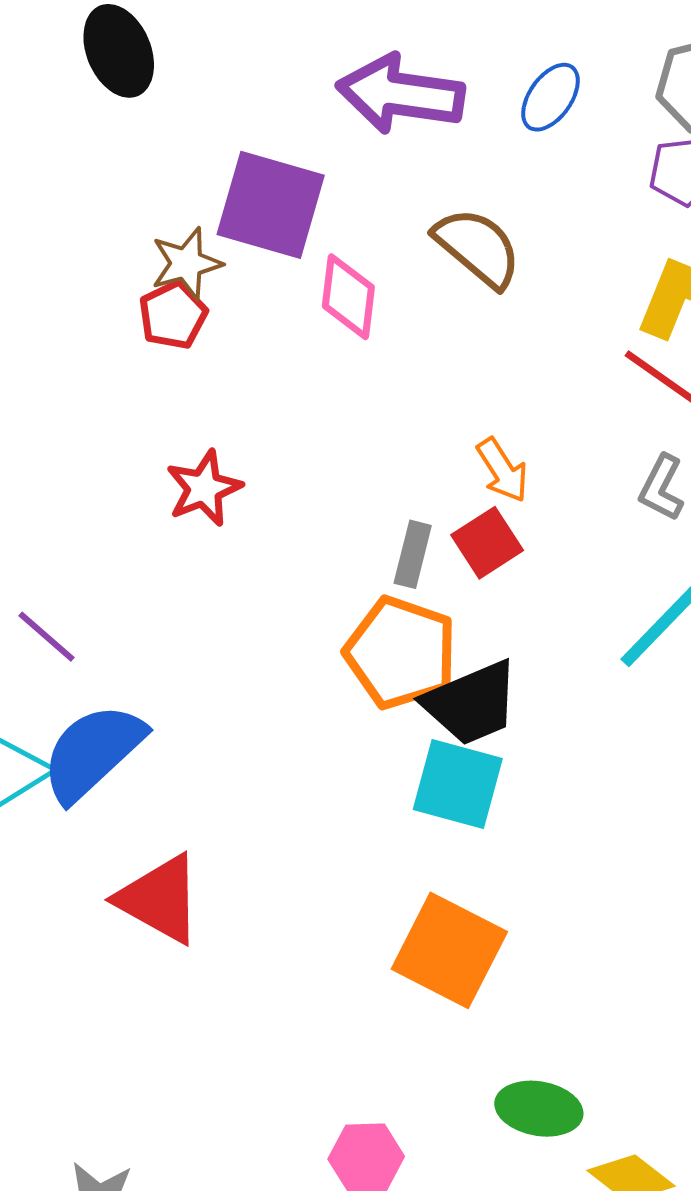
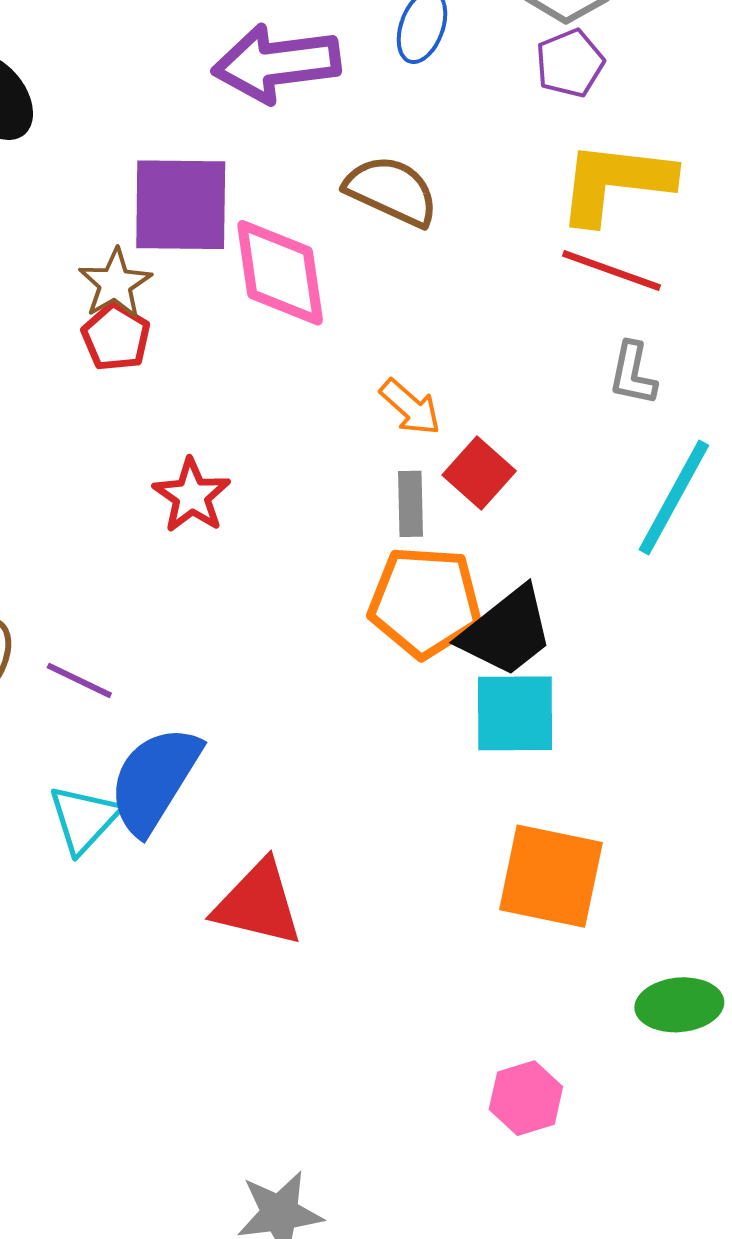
pink diamond: (348, 297) -> (280, 273), size x1.4
orange arrow: (502, 470) -> (410, 407), moved

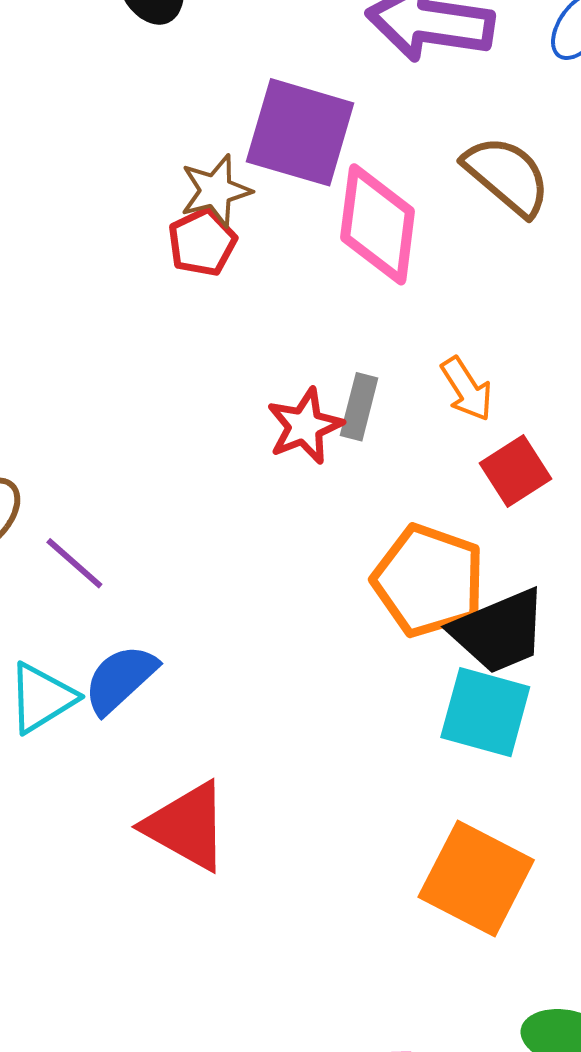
red star: (192, 496) -> (305, 426), moved
gray rectangle: (411, 504) -> (359, 407), moved
blue semicircle: (154, 780) -> (120, 679), size x0.7

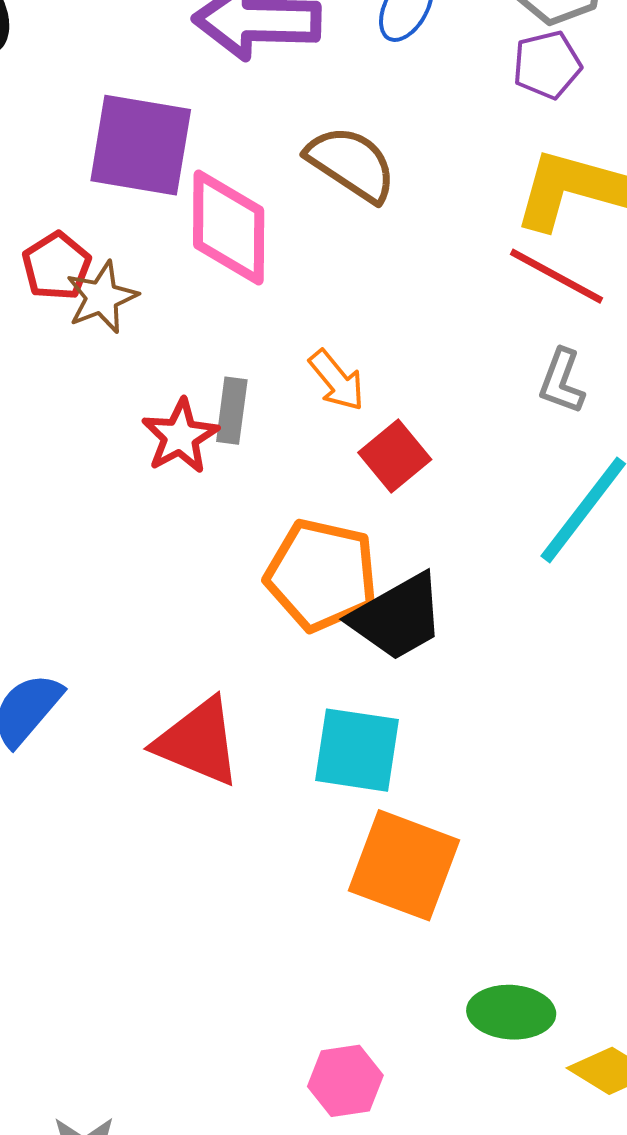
brown star: (216, 191) -> (102, 297), moved
cyan square: (485, 712) -> (357, 750), moved
red triangle: (187, 826) -> (198, 742), moved

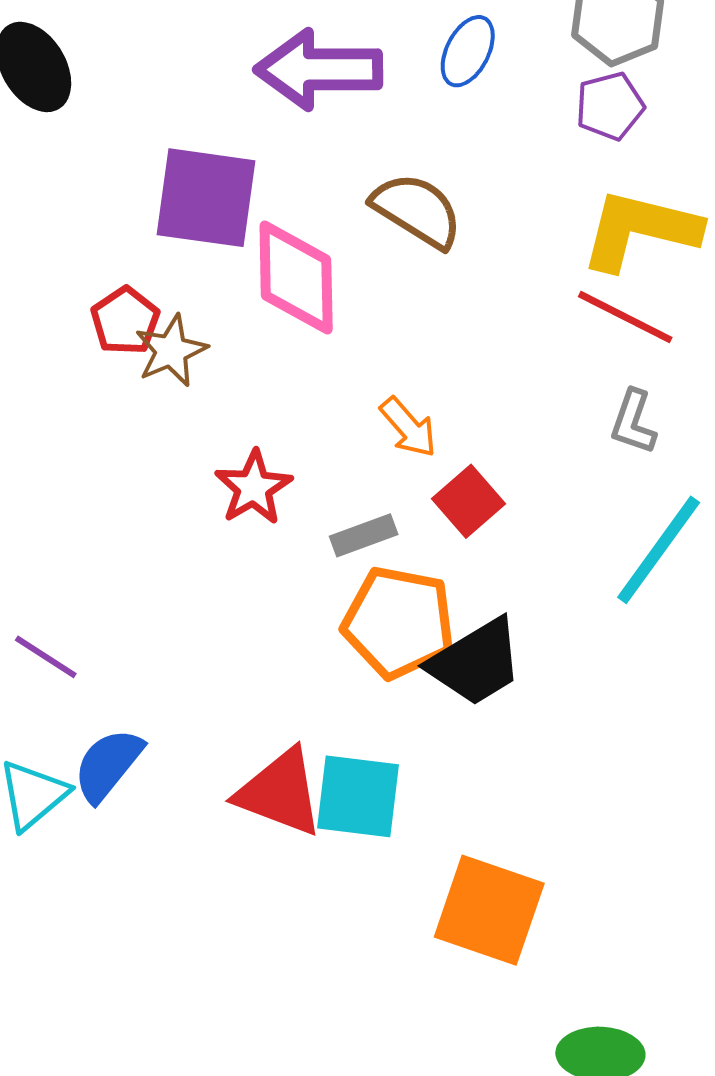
gray rectangle: (232, 411) -> (364, 535), moved, turned 64
cyan square: (357, 750) -> (358, 796), moved

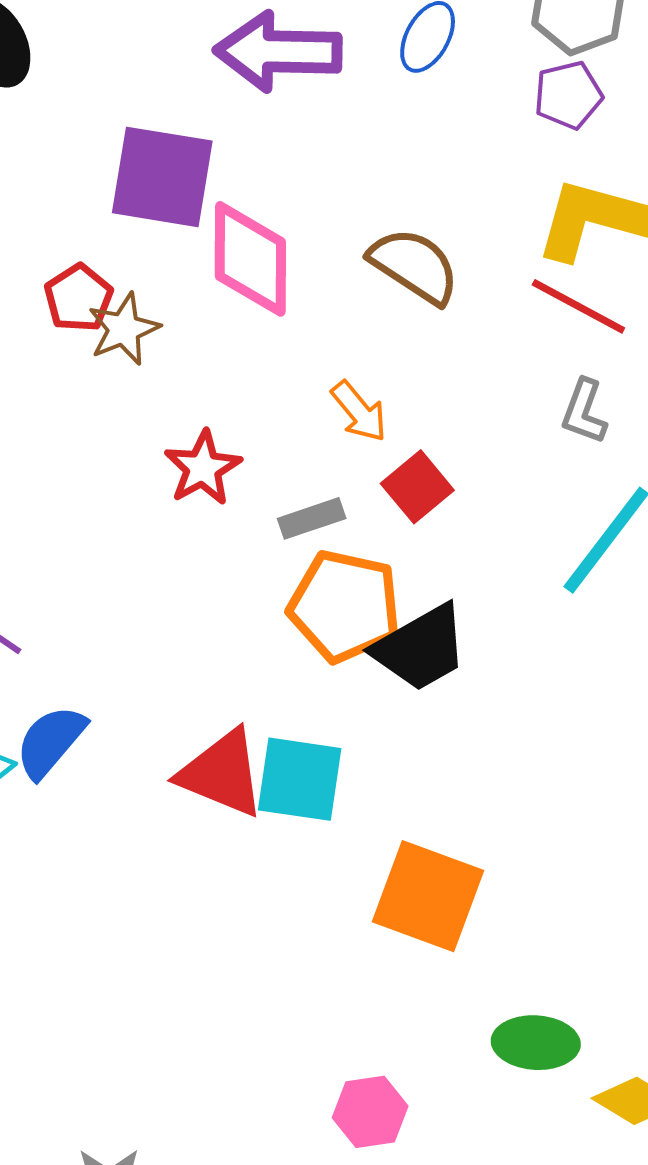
brown semicircle: (417, 210) -> (414, 266), moved

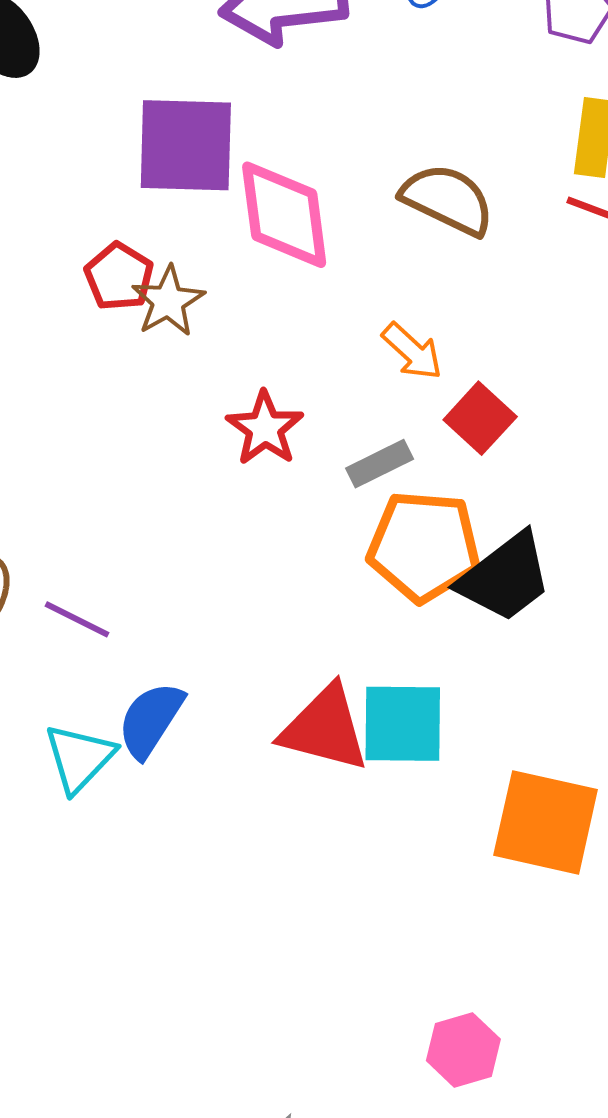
pink hexagon: (370, 1112) -> (463, 1050), moved

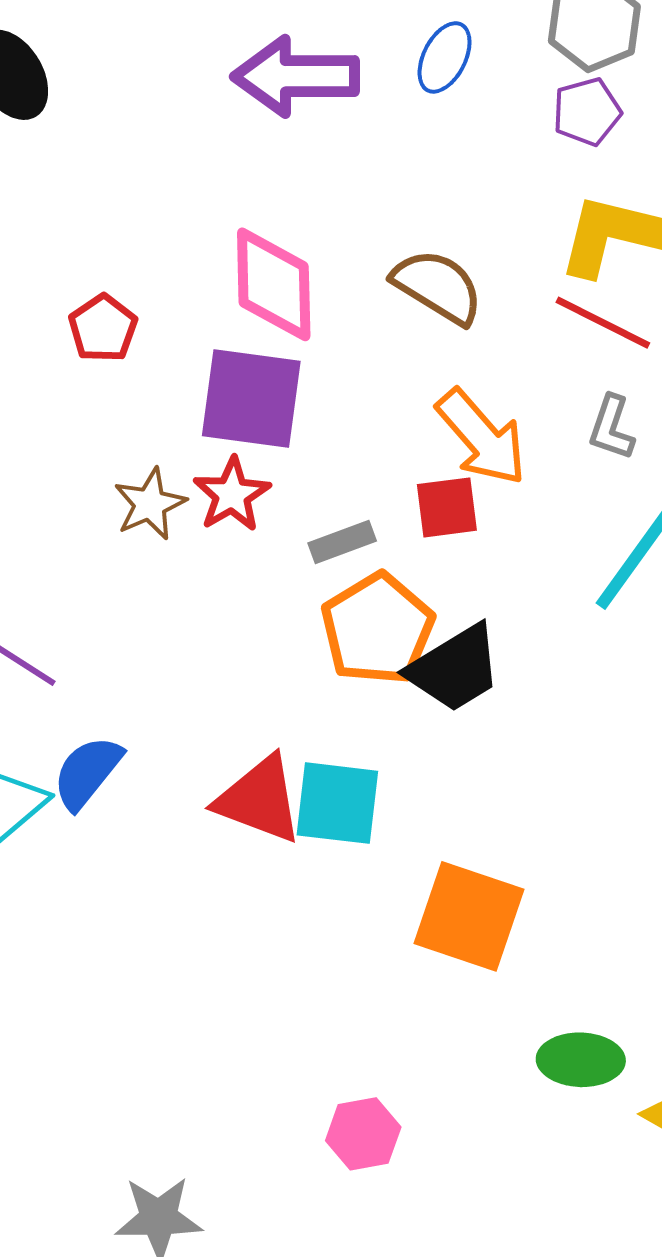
purple square: (186, 145) -> (251, 398), moved
brown star: (168, 301) -> (150, 504), moved
orange arrow: (412, 351) -> (482, 437), moved, size x1.6
red square: (480, 418) -> (447, 507), turned 34
orange pentagon: (424, 546) -> (378, 629), turned 30

